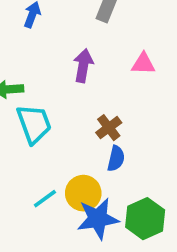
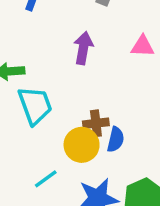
brown cross: (109, 128) -> (96, 123), moved, turned 30
yellow circle: (83, 193) -> (82, 145), moved

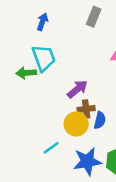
purple arrow: (83, 48) -> (77, 89), moved, turned 40
cyan trapezoid: (35, 105) -> (44, 58), moved

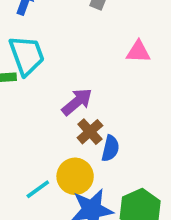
brown cross: (86, 109) -> (90, 132), turned -35
yellow circle: (76, 124) -> (75, 176), moved

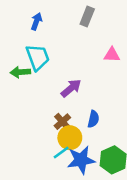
brown cross: (90, 132) -> (62, 122), moved
cyan line: (38, 189) -> (61, 153), moved

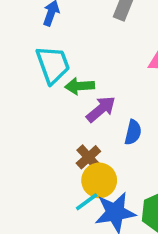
green arrow: (20, 72) -> (80, 86), moved
blue semicircle: (93, 119) -> (133, 132), moved

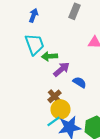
blue semicircle: (133, 132) -> (80, 82), turned -72

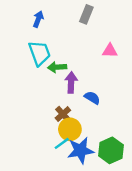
purple arrow: (62, 69) -> (71, 82), turned -48

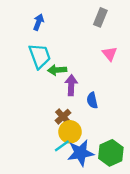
gray rectangle: (86, 14) -> (100, 17), moved
pink triangle: (110, 51) -> (110, 54), turned 49
blue semicircle: (92, 98) -> (92, 100), turned -133

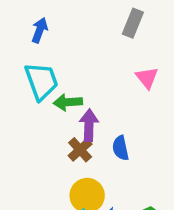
brown cross: (63, 117) -> (80, 150), moved

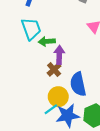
blue semicircle: (121, 148) -> (78, 84), moved, size x1.6

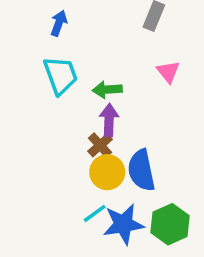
green arrow: (47, 41) -> (107, 90), moved
yellow circle: (58, 97) -> (107, 172), moved

